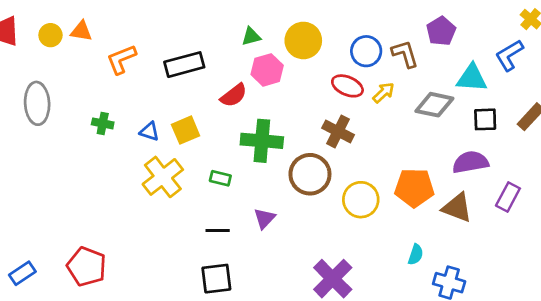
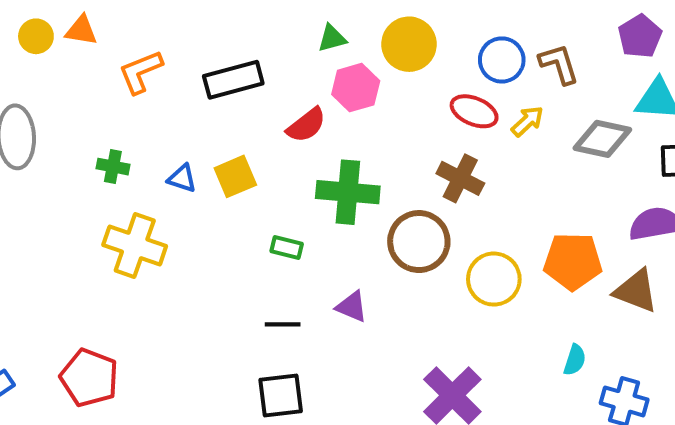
purple pentagon: (441, 31) -> (640, 36), moved
yellow cross: (163, 177) -> (135, 245), moved, turned -33
purple triangle: (264, 218) -> (352, 307), turned -50

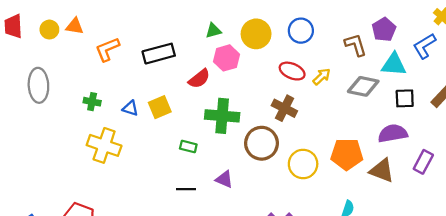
blue circle: (502, 60) -> (301, 31), moved
brown L-shape: (559, 64) -> (356, 45), moved

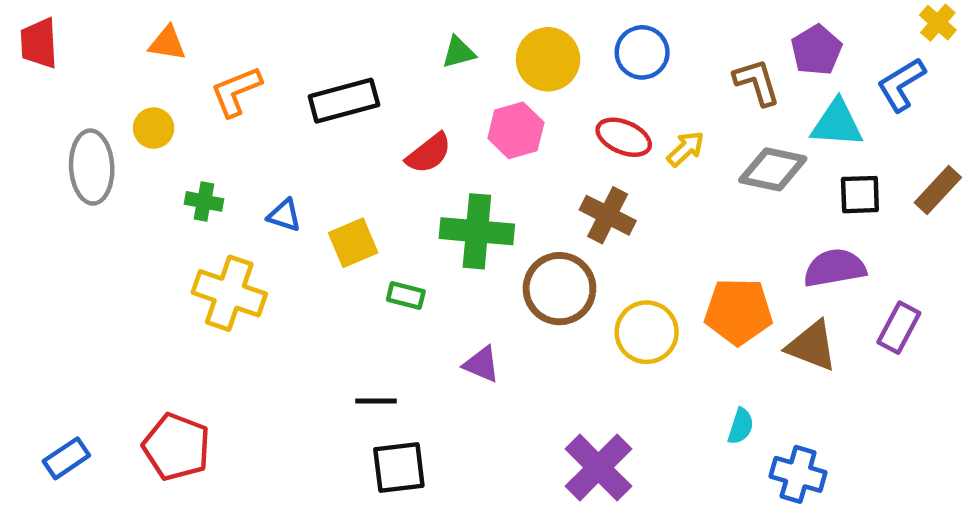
yellow circle: (49, 30) -> (154, 128), moved
pink hexagon: (227, 58) -> (516, 130), moved
yellow square: (160, 107) -> (353, 243), moved
black line: (186, 189) -> (376, 401), moved

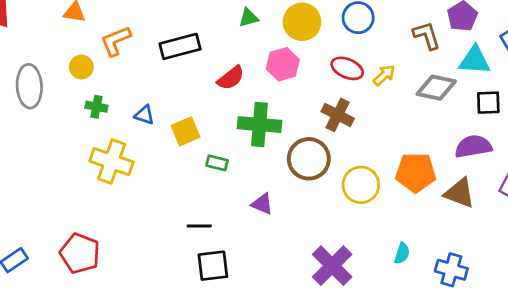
yellow circle: (154, 128) -> (81, 67), moved
cyan semicircle: (741, 426) -> (402, 253), moved

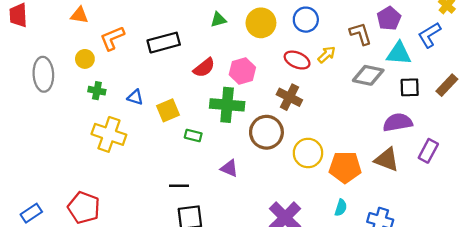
pink hexagon: (283, 64) -> (242, 71), moved
yellow arrow: (384, 75) -> (327, 55), moved
orange pentagon: (416, 172) -> (345, 167), moved

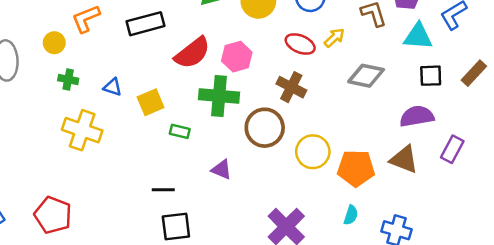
red semicircle: (204, 68) -> (192, 53), size x1.4
gray diamond: (368, 75) -> (366, 76), moved

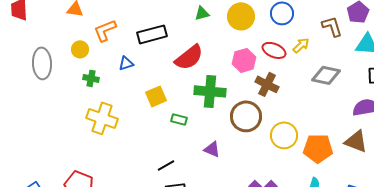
pink hexagon: (237, 57) -> (244, 60), moved
blue triangle: (113, 87) -> (126, 63), moved, turned -35
black line: (163, 190) -> (166, 165), turned -30

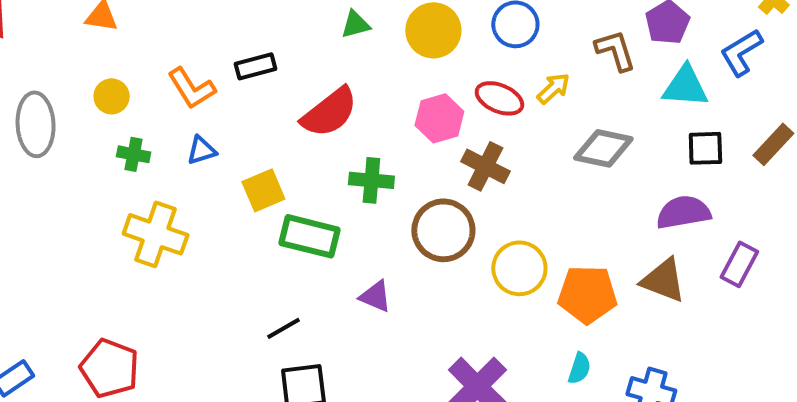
orange L-shape: (105, 30) -> (192, 88), moved, turned -100
black rectangle: (152, 34) -> (255, 66), size x0.7
blue triangle: (126, 63) -> (202, 150), moved
green cross: (210, 91) -> (371, 180), size x0.7
green rectangle: (179, 119) -> (309, 236), size x1.8

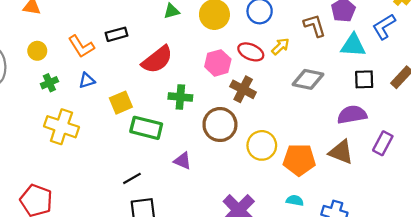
green cross: (134, 154) -> (49, 83), turned -35
cyan semicircle: (579, 368) -> (295, 200), turned -98

